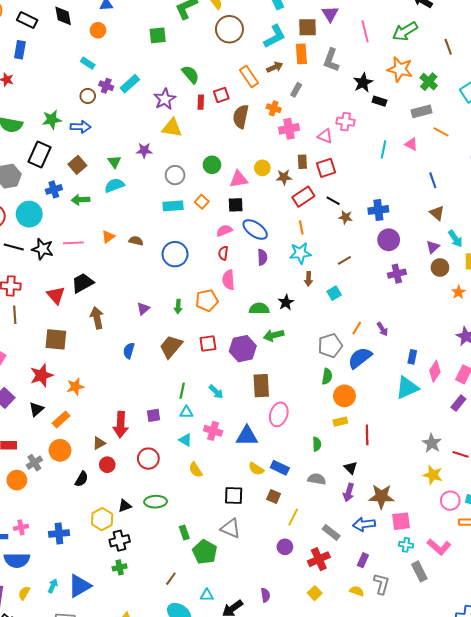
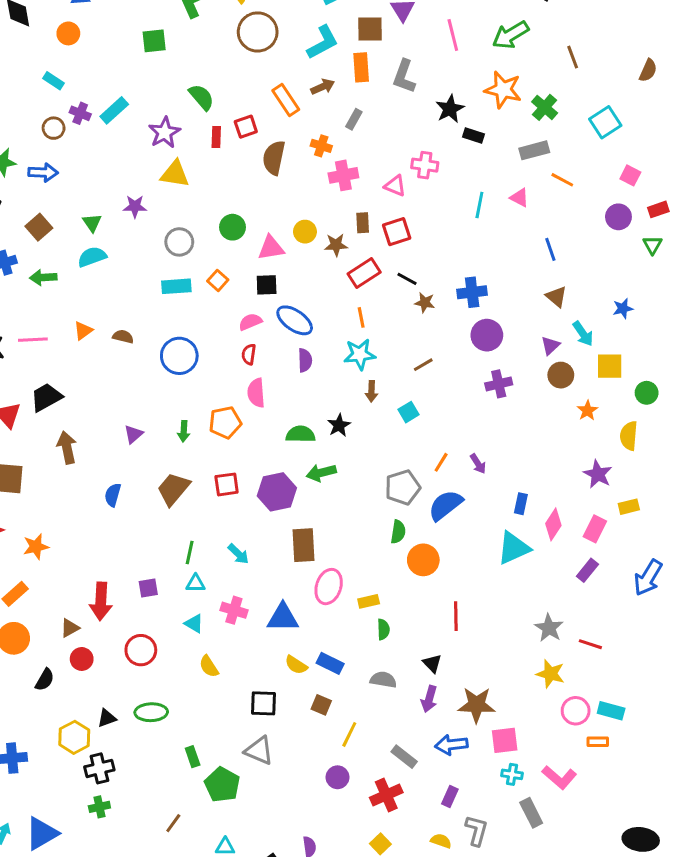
yellow rectangle: (340, 422) -> (369, 601), moved

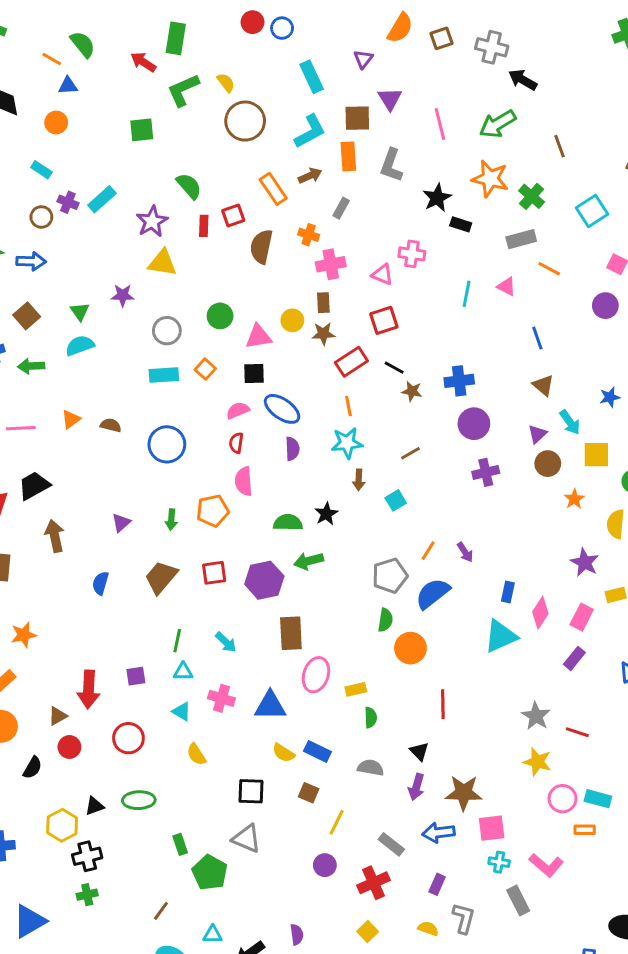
brown rectangle: (363, 223) -> (323, 303), moved

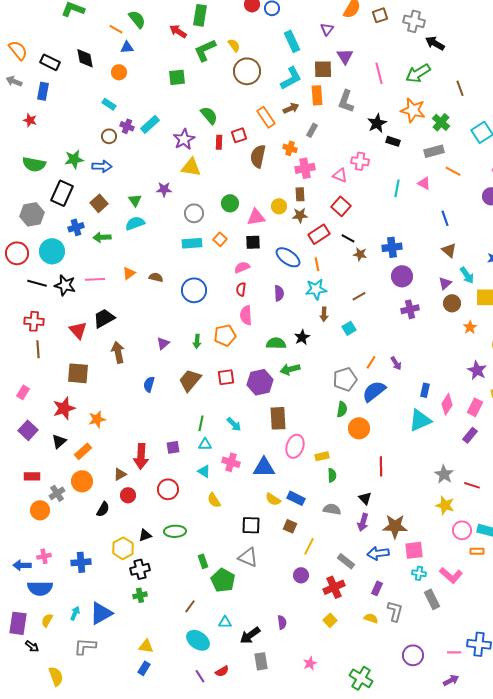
red square: (384, 320) -> (341, 206), turned -30
blue ellipse: (282, 409) -> (288, 257), moved

